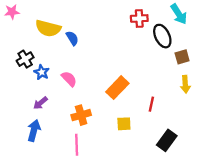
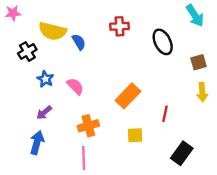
red cross: (139, 18) -> (120, 26), moved
black ellipse: (162, 36) -> (163, 42), moved
black cross: (25, 59) -> (27, 51), moved

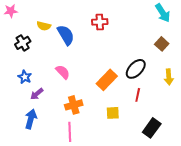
yellow semicircle: (52, 31) -> (44, 26), size x0.6
blue semicircle: (79, 42) -> (66, 35), size x1.5
black ellipse: (163, 42) -> (136, 69), moved, turned 70
brown square: (199, 62) -> (162, 44), moved, turned -32
blue star: (45, 79) -> (25, 77), moved

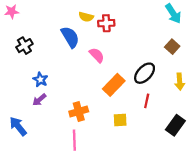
yellow semicircle: (44, 26) -> (86, 17), moved
pink semicircle: (63, 72) -> (97, 55), moved
blue star: (25, 77) -> (40, 80), moved
blue arrow: (31, 119) -> (18, 126), moved, turned -54
black rectangle: (152, 128) -> (175, 125), moved

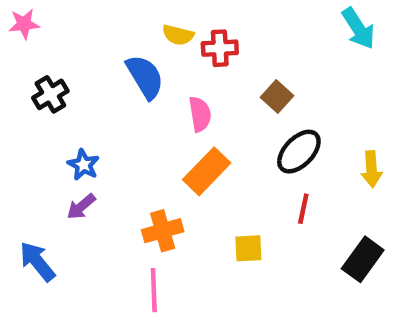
brown square: (172, 47) -> (277, 97), moved
pink semicircle: (97, 55) -> (200, 114), turned 35
orange rectangle: (114, 85) -> (207, 171), moved

